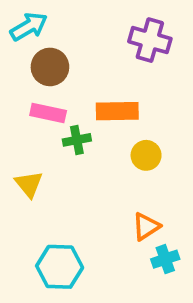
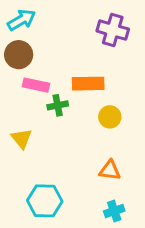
brown circle: (50, 67) -> (19, 55), moved
orange triangle: (146, 226) -> (110, 170), turned 40
cyan cross: (165, 259) -> (114, 211), moved

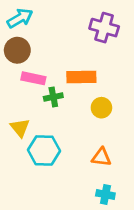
cyan hexagon: (45, 201) -> (44, 150), moved
cyan cross: (114, 211) -> (105, 194), turned 30

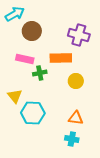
purple cross: (104, 28) -> (79, 35), moved
brown circle: (17, 50) -> (32, 31), moved
cyan cross: (105, 194) -> (72, 139), moved

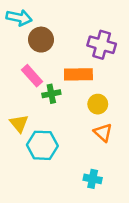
cyan arrow: (15, 14) -> (19, 18), turned 42
pink rectangle: (25, 59) -> (32, 76), turned 36
orange triangle: (76, 118) -> (103, 132), moved, turned 35

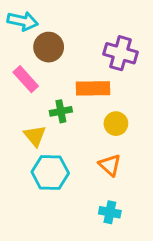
pink rectangle: (32, 76) -> (26, 79), moved
yellow triangle: (19, 123) -> (35, 136), moved
orange triangle: (103, 132) -> (110, 165), moved

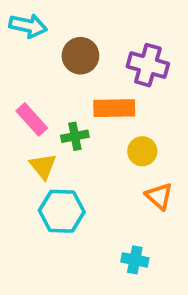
brown circle: (49, 47) -> (80, 56), moved
pink rectangle: (26, 79) -> (32, 119), moved
orange triangle: (110, 165) -> (159, 196), moved

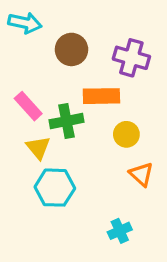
green cross: (75, 136) -> (66, 121), size x1.4
cyan cross: (135, 260) -> (120, 231), turned -35

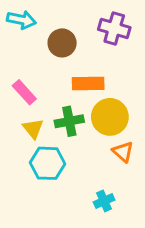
purple cross: (131, 58) -> (114, 28), moved
green cross: (66, 121) -> (69, 121), moved
yellow circle: (126, 134) -> (110, 117), size x1.6

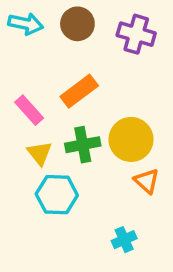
brown circle: (62, 43) -> (77, 24), moved
orange rectangle: (88, 84) -> (79, 91), moved, turned -36

